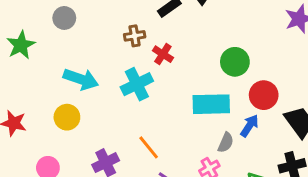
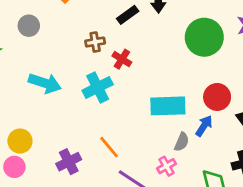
green circle: (235, 62) -> (204, 37), moved, size x1.4
yellow circle: (67, 117) -> (20, 141), moved

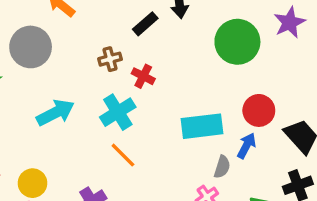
gray circle: (29, 26) -> (31, 47), size x1.6
cyan arrow: (45, 83) -> (55, 113), turned -40
orange line: (109, 147) -> (123, 155), moved

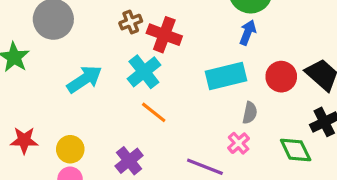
red cross: (143, 76) -> (164, 35), size x1.5
red circle: (259, 110) -> (281, 77), moved
blue arrow: (247, 146) -> (248, 32), moved

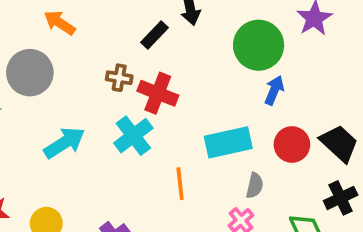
brown cross: (131, 22) -> (119, 78), turned 30
blue arrow: (248, 32) -> (274, 90), moved
orange line: (154, 112) -> (180, 184), moved, turned 44

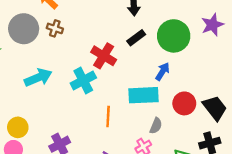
black rectangle: (155, 35) -> (136, 38), moved
brown cross: (119, 78) -> (55, 28), moved
blue arrow: (274, 90) -> (163, 72), moved

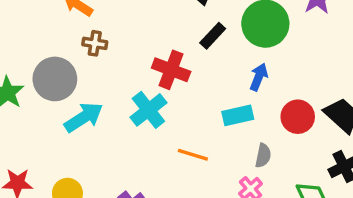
gray circle: (24, 29) -> (55, 79), moved
cyan rectangle: (144, 95) -> (238, 115), size x0.7
orange line: (108, 116) -> (193, 155), turned -66

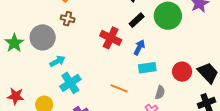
blue arrow: (259, 77) -> (139, 47), moved
cyan cross: (148, 110) -> (70, 83), moved
cyan arrow: (84, 117) -> (57, 61), size x0.7

